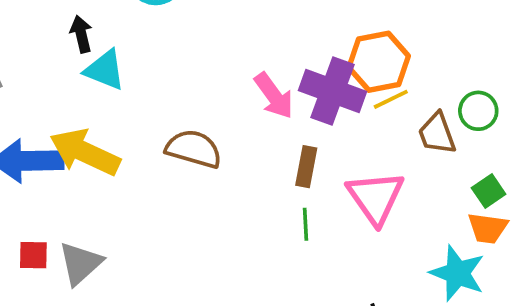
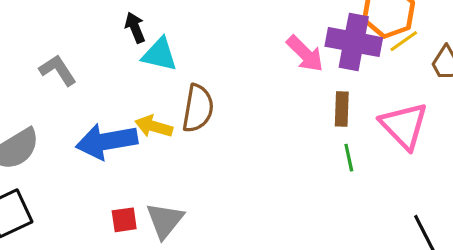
brown semicircle: (194, 149) -> (198, 108), moved, turned 93
yellow arrow: (85, 152) -> (154, 126), size x0.6

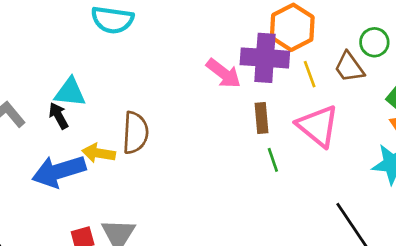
black arrow: (135, 28) -> (59, 116), moved
yellow line: (404, 41) -> (310, 74), moved, turned -68
cyan triangle: (160, 55) -> (70, 92), moved

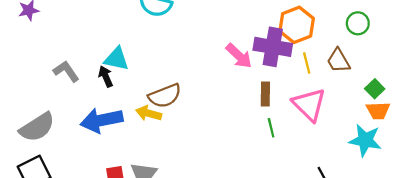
green circle: (374, 42) -> (358, 23), moved
brown semicircle: (135, 133) -> (165, 96), turned 60
yellow arrow: (99, 153) -> (149, 113), moved

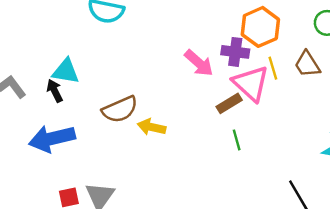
purple cross: (273, 47) -> (235, 52), size x0.7
brown rectangle: (265, 94) -> (229, 103), turned 60
pink triangle: (309, 105) -> (251, 83), moved
yellow arrow: (149, 113) -> (152, 127), moved

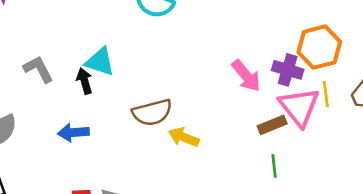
blue arrow: (52, 139) -> (73, 133), size x0.6

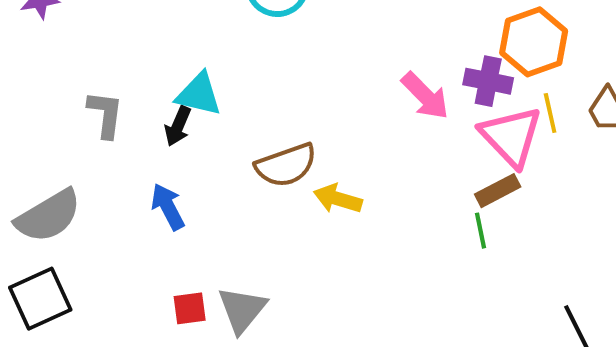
gray L-shape: (38, 69) -> (105, 114), turned 40
black arrow: (85, 81) -> (178, 126), turned -135
brown rectangle: (272, 125) -> (498, 191), moved
blue arrow: (73, 133) -> (168, 207), turned 72

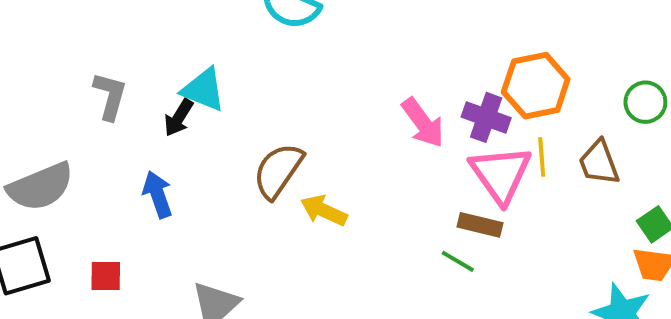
brown semicircle: (286, 165) -> (278, 171), turned 136
brown rectangle: (498, 191) -> (480, 225), turned 33
green line: (481, 231) -> (458, 261), turned -56
red square: (190, 308) -> (106, 276), moved

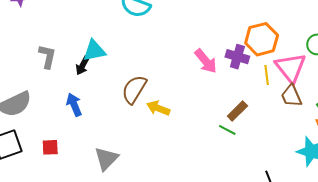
cyan triangle: (203, 90) -> (94, 51), turned -30
brown trapezoid: (599, 163) -> (291, 96), moved
pink triangle: (501, 174) -> (291, 68), moved
brown rectangle: (480, 225) -> (237, 111), turned -55

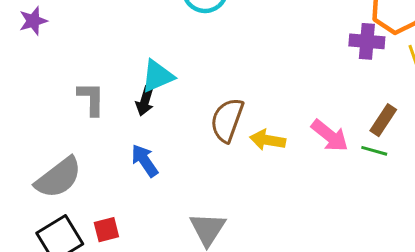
pink arrow: (206, 61) -> (330, 136), moved
red square: (50, 147) -> (106, 230), moved

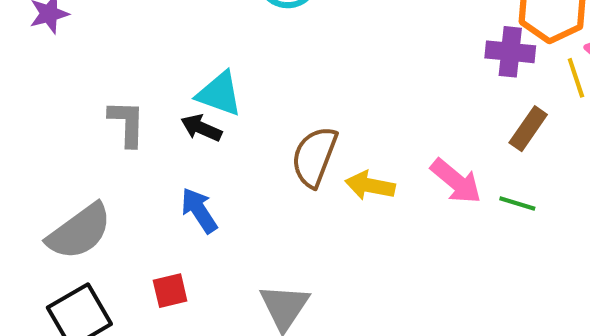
cyan triangle: (157, 76) -> (219, 94), turned 42
black arrow: (145, 101) -> (201, 128), turned 96
brown rectangle: (383, 120) -> (528, 129), moved
red square: (106, 230) -> (170, 291), moved

